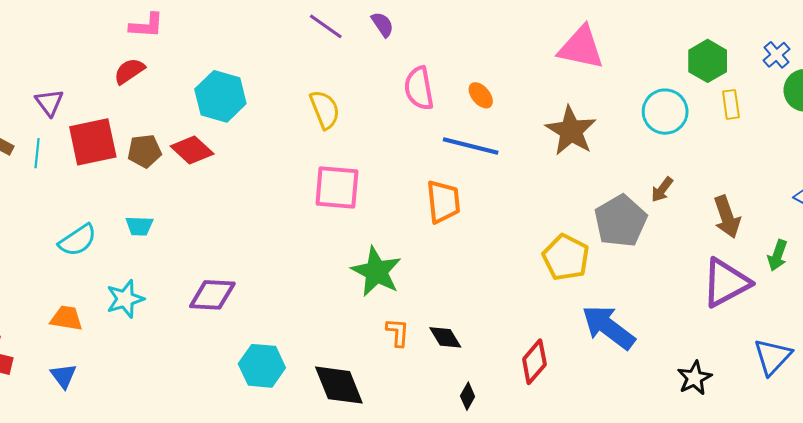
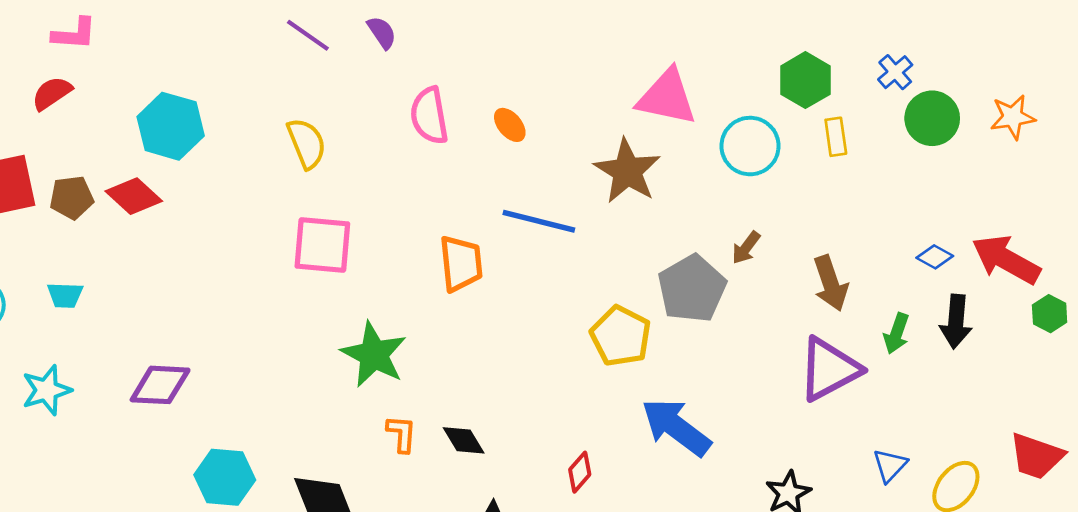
pink triangle: (581, 48) -> (667, 97), moved
blue line: (471, 146) -> (539, 221), moved
blue triangle: (772, 357) -> (890, 465), size x0.7
red diamond: (534, 362) -> (580, 472), size x0.7

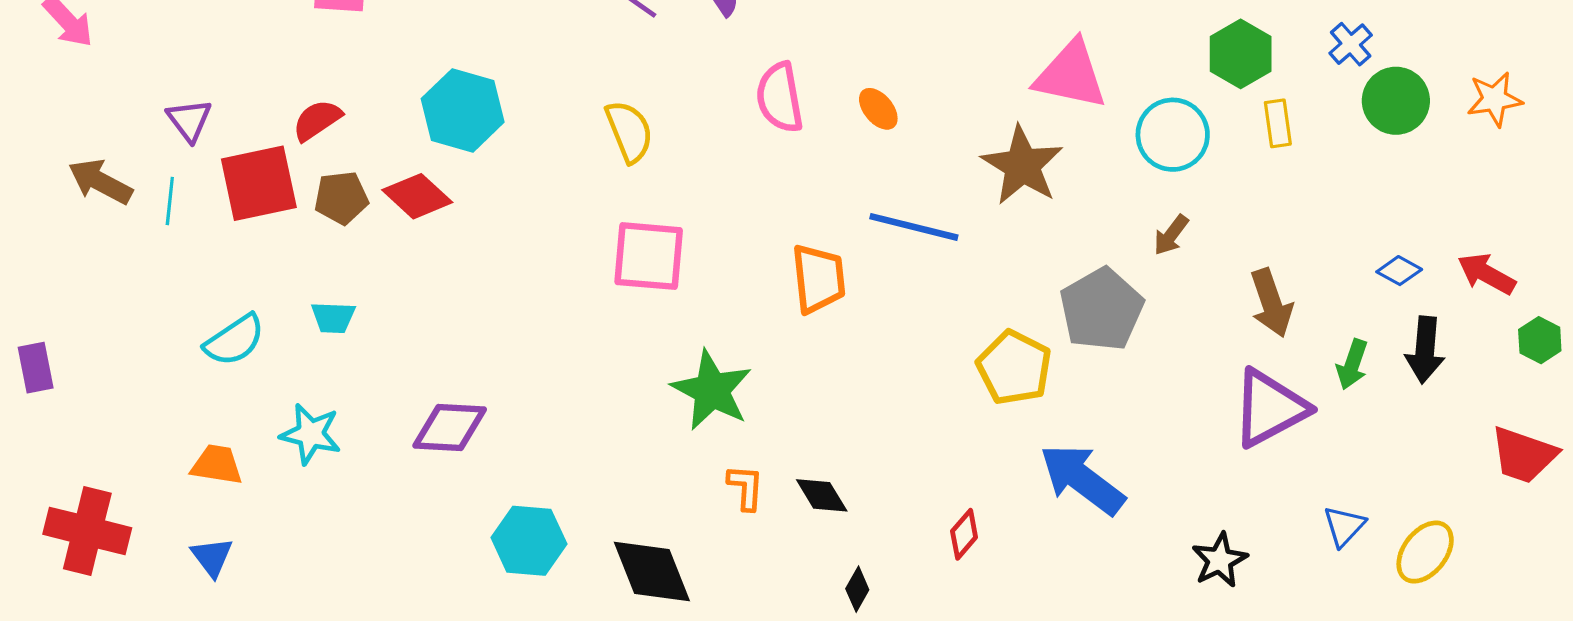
red semicircle: (52, 93) -> (317, 120), moved
brown arrow: (746, 248) -> (1171, 235), moved
red arrow: (1006, 260) -> (1486, 274), size x0.7
cyan star: (47, 390) -> (311, 434), turned 30
red trapezoid: (1036, 456) -> (1524, 455), moved

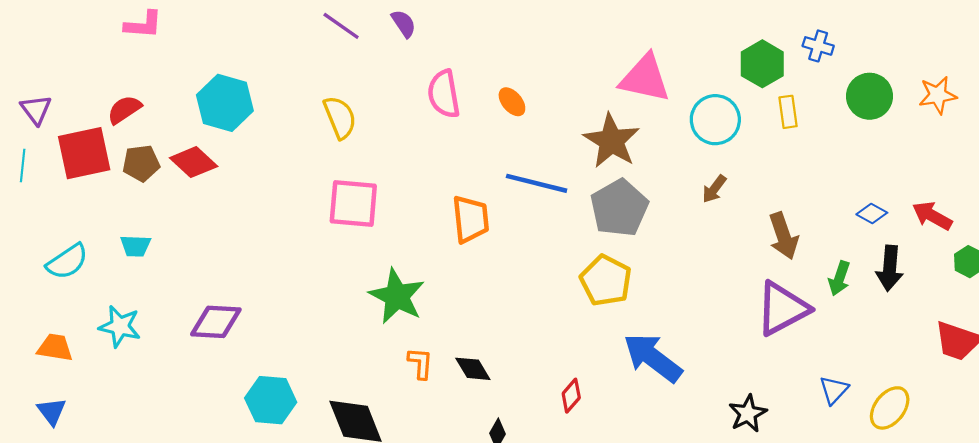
blue cross: (1351, 44) -> (818, 46), moved, turned -32
gray pentagon: (1102, 309) -> (619, 208), moved

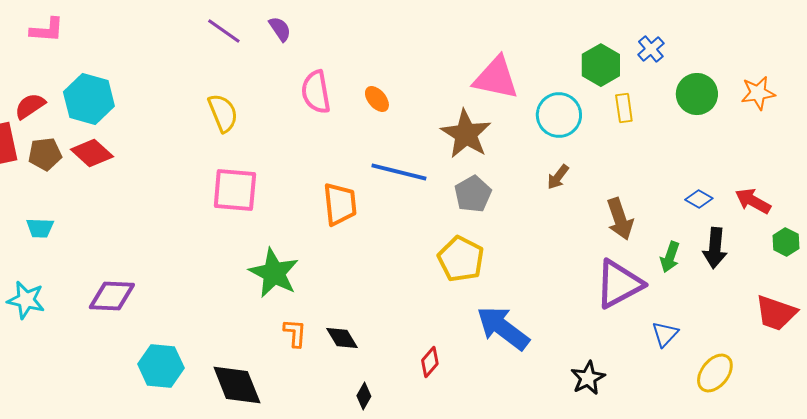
blue cross: (818, 46) -> (651, 49), turned 32
cyan hexagon: (225, 103) -> (89, 99), moved
gray pentagon: (619, 208) -> (473, 194), size x0.7
blue triangle: (834, 390) -> (665, 334), moved

